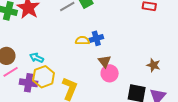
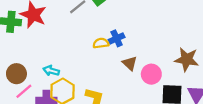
brown star: (153, 65) -> (187, 59), size x1.5
pink circle: (110, 73) -> (151, 74), moved

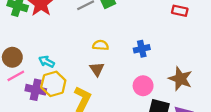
blue cross: (117, 38) -> (142, 49), moved
brown triangle: (130, 63) -> (97, 69), moved

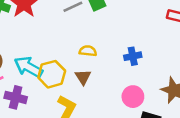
cyan arrow: (47, 62) -> (28, 67), size x1.6
yellow hexagon: (53, 84) -> (52, 74), moved

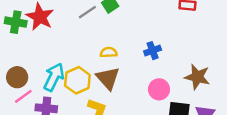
cyan arrow: (28, 67) -> (54, 77), turned 96
brown triangle: (83, 77) -> (108, 78), size x1.5

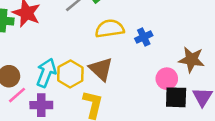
yellow semicircle: (109, 52) -> (110, 29), moved, size x1.6
pink circle: (159, 89) -> (167, 79), moved

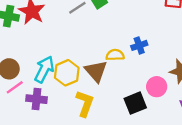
yellow semicircle: (110, 29) -> (115, 55), moved, size x0.7
black square: (176, 97) -> (135, 103), moved, turned -30

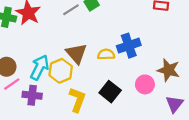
blue cross: (139, 45) -> (129, 46), size x1.5
brown triangle: (96, 71) -> (76, 54), moved
black square: (135, 103) -> (110, 92), moved, turned -30

